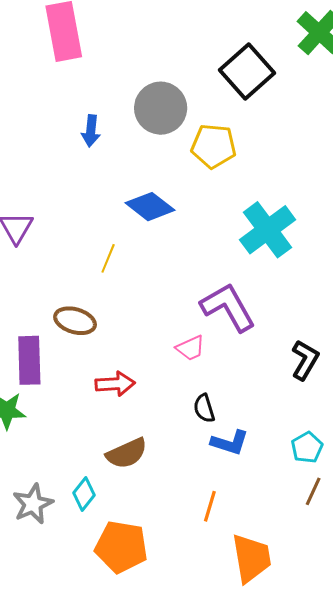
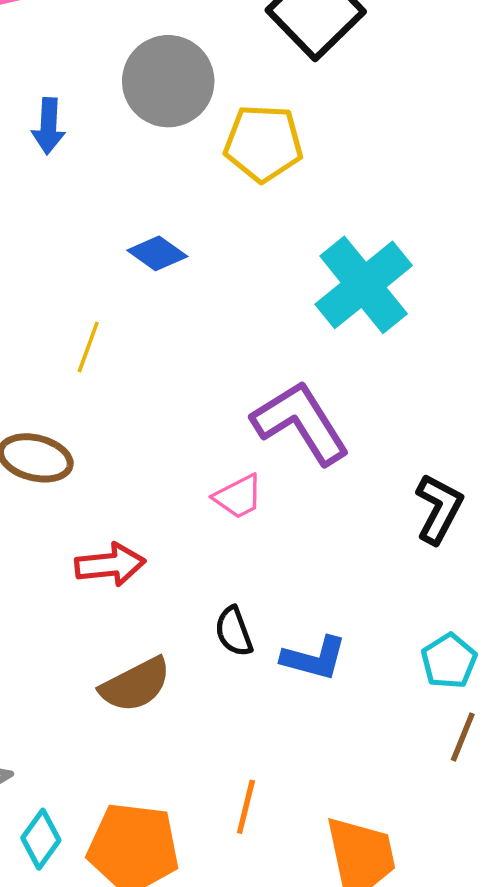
blue diamond: (150, 207) -> (157, 253), size x0.7
black semicircle: (204, 408) -> (234, 631), moved
cyan diamond: (84, 494) -> (41, 839), moved
orange line: (210, 506) -> (246, 807), moved

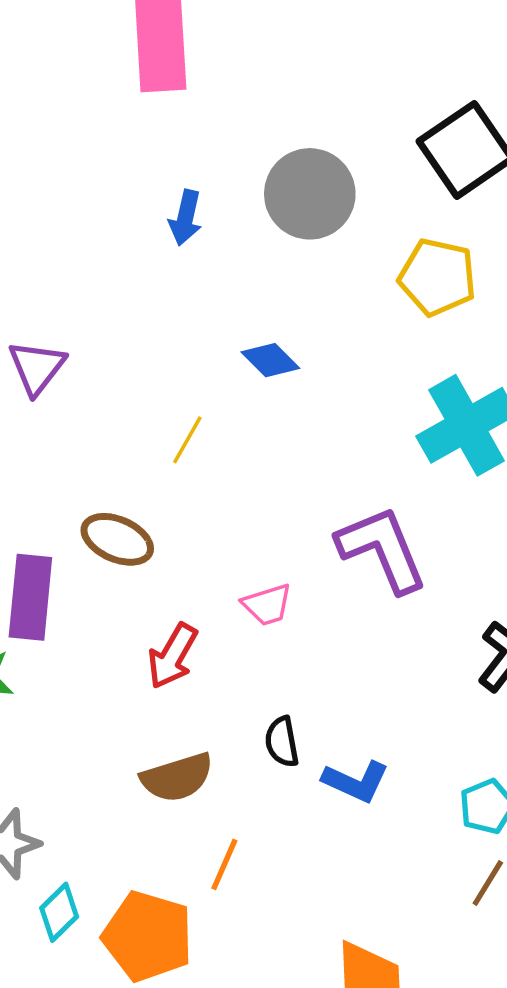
yellow pentagon: (263, 143) -> (437, 277), moved
pink trapezoid: (238, 497) -> (267, 605), moved
red arrow: (110, 565) -> (172, 656), turned 116
orange line: (246, 807) -> (224, 864), moved

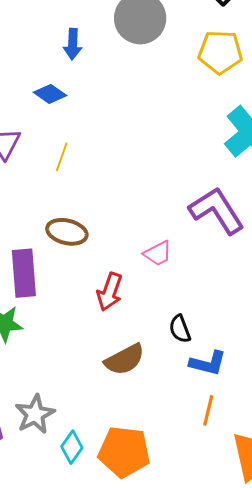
blue diamond: (270, 360) -> (50, 94), moved
yellow line: (187, 440) -> (62, 157), moved
blue L-shape: (356, 781) -> (208, 363), moved
orange line: (224, 864) -> (208, 410), moved

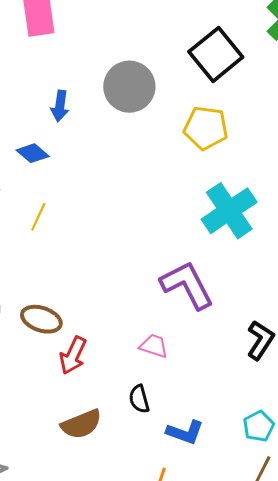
brown ellipse: (67, 232) -> (41, 319), moved
pink trapezoid: (158, 253) -> (154, 346), moved, turned -140
blue L-shape: (208, 363) -> (185, 432), moved

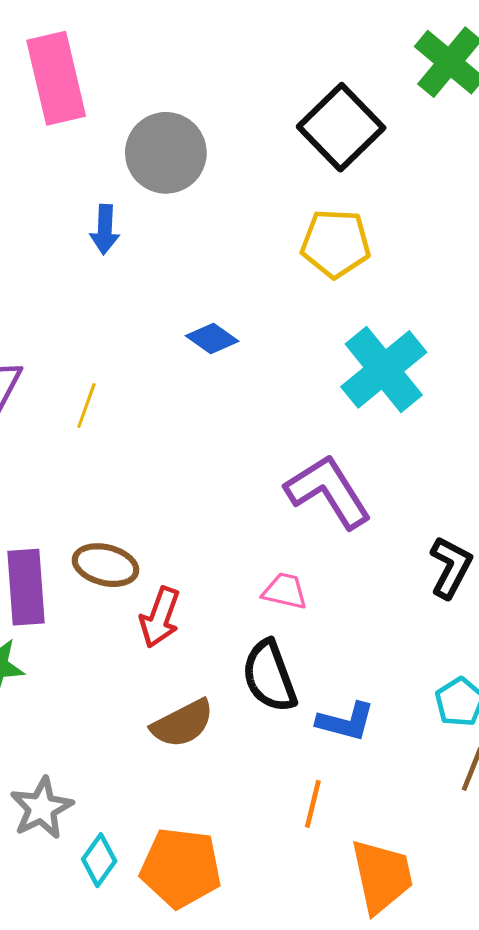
gray circle: (129, 87) -> (166, 153), moved
blue diamond: (33, 153) -> (212, 339), moved
black semicircle: (139, 399) -> (269, 676), size x1.6

